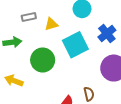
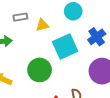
green circle: (43, 60) -> (40, 70), moved

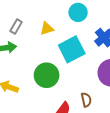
gray rectangle: (20, 17) -> (16, 27), moved, turned -48

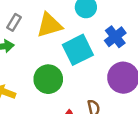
yellow triangle: (47, 29) -> (49, 25), size x1.6

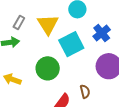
yellow triangle: (49, 25) -> (48, 24), turned -45

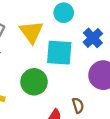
cyan square: (71, 44) -> (59, 53), turned 35

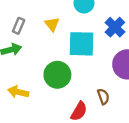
yellow triangle: (31, 32) -> (52, 24), size x0.6

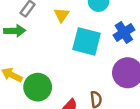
green circle: (57, 75) -> (38, 87), moved

